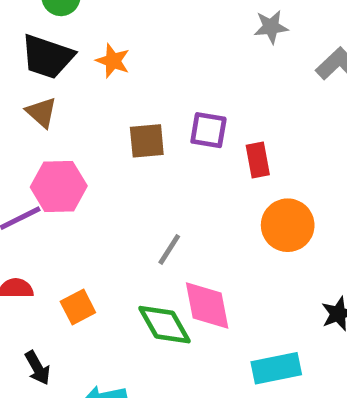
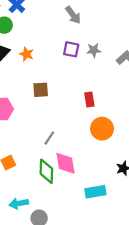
gray star: (271, 27) -> (94, 50), moved
purple square: (208, 130) -> (71, 49), moved
green diamond: (164, 325) -> (46, 171), turned 30

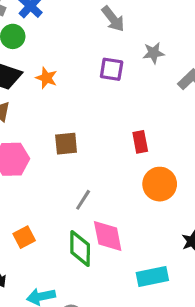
gray star: (94, 50) -> (153, 53), moved
brown square: (41, 90) -> (66, 144), moved

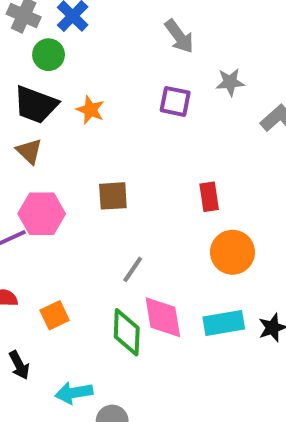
cyan rectangle: (152, 277) -> (224, 323), moved

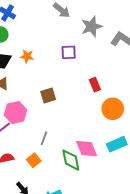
gray star: (230, 82) -> (92, 27), size x1.5
purple square: (175, 101) -> (69, 52), moved
gray line: (133, 269) -> (44, 138), moved

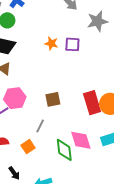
orange star: (27, 56) -> (51, 43), moved
red rectangle: (95, 85) -> (92, 103), moved, size x1.6
brown square: (48, 95) -> (53, 99), moved

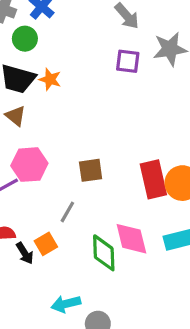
orange star: (51, 43) -> (50, 79), moved
purple square: (72, 44) -> (128, 61), moved
black arrow: (14, 173) -> (25, 253), moved

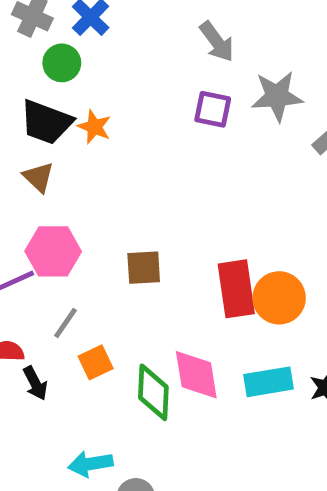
gray line: (67, 212) -> (65, 323), moved
orange square: (46, 244) -> (96, 362), moved

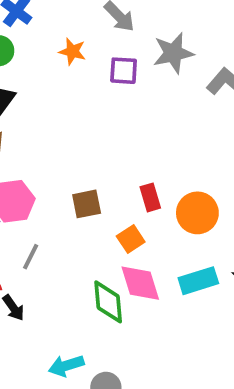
orange star: (94, 127) -> (72, 51), moved
red rectangle: (236, 289) -> (150, 197), moved, size x0.6
orange square: (96, 362) -> (131, 239), moved

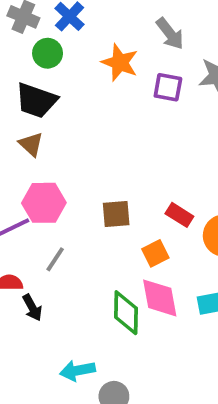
orange star: (72, 51) -> (120, 63), size x1.4
red rectangle: (150, 197) -> (179, 215), turned -48

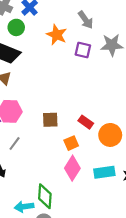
pink diamond: (160, 298) -> (72, 168), turned 40
green diamond: (126, 313) -> (45, 196), moved

